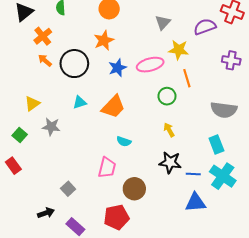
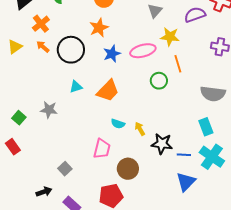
yellow triangle: (32, 103) -> (15, 47), moved
yellow arrow: (169, 130) -> (140, 129), moved
blue triangle: (195, 202) -> (186, 182), turned -40

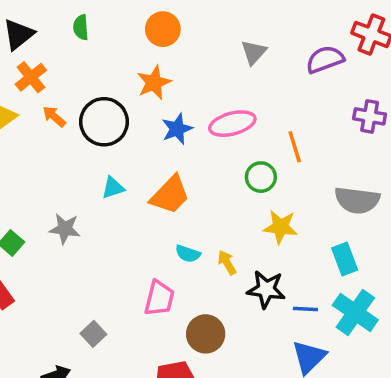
orange cross: (41, 24) -> (31, 77), moved
yellow star: (170, 37) -> (280, 227), moved

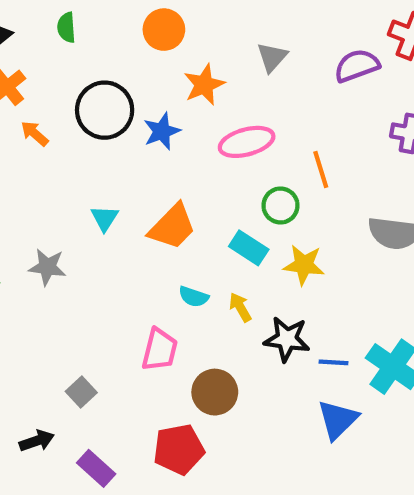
orange star: (154, 83) -> (204, 85), moved
black circle: (104, 122) -> (105, 110), moved
blue star: (177, 129) -> (162, 131), moved
cyan triangle: (113, 188) -> (105, 218), turned -40
cyan rectangle: (345, 259) -> (249, 248), moved, turned -36

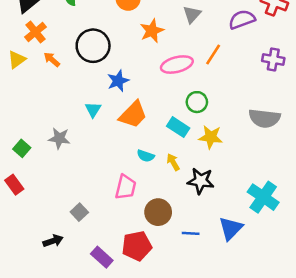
blue star: (162, 131) -> (118, 81), moved
orange line: (321, 169) -> (213, 54), moved, turned 50
blue line: (333, 362) -> (191, 233), moved
purple rectangle: (96, 468) -> (102, 257), moved

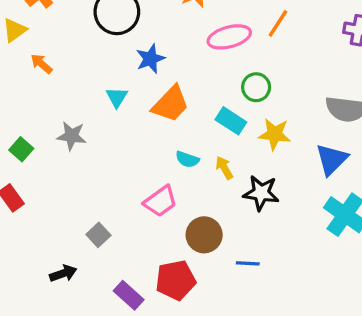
orange arrow: (52, 59) -> (41, 64), moved
pink trapezoid: (126, 187) -> (160, 201), turned 40
blue triangle: (231, 228) -> (332, 159), moved

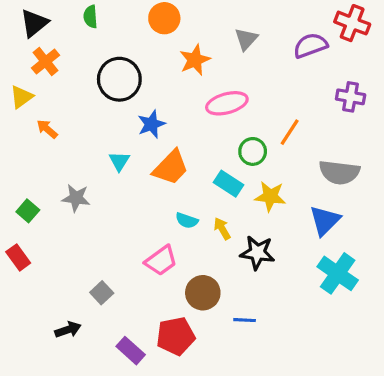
orange line: (278, 23) -> (290, 132), moved

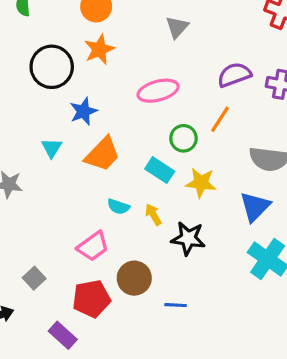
purple semicircle: (310, 45) -> (234, 75), moved
orange star: (195, 60) -> (99, 49), moved
red pentagon: (176, 336) -> (91, 299), moved

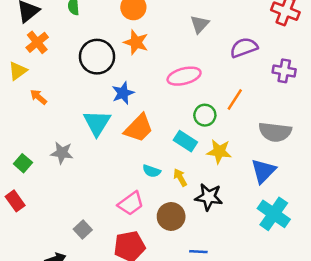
orange star: (99, 49) -> (136, 42), turned -30
purple semicircle: (234, 75) -> (244, 48), moved
cyan triangle: (52, 148) -> (97, 123), size x1.6
brown circle: (134, 278) -> (171, 216), moved

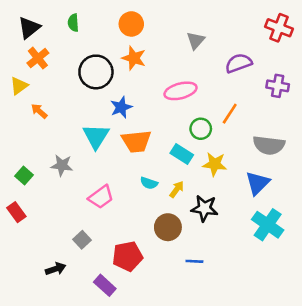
orange trapezoid: (139, 128) -> (136, 141), turned 40
yellow arrow: (180, 177) -> (177, 189), turned 66
pink trapezoid: (131, 203) -> (101, 197), moved

